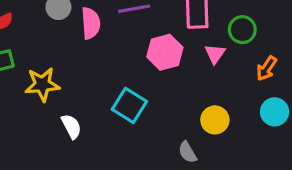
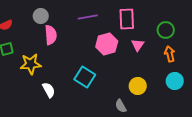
pink semicircle: (91, 23) -> (51, 35), moved
green circle: (242, 30) -> (166, 30), moved
orange arrow: (266, 68) -> (170, 54), turned 133

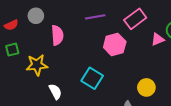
gray circle: (41, 16) -> (36, 16), moved
pink rectangle: (127, 19) -> (135, 19), turned 55
pink triangle: (138, 45) -> (158, 39), moved, turned 32

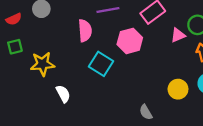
pink semicircle: (57, 35) -> (85, 31), moved
cyan square: (92, 78) -> (101, 64), moved
yellow circle: (146, 87) -> (178, 89), moved

